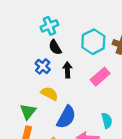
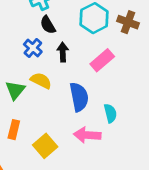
green triangle: (28, 112) -> (15, 90), moved
blue semicircle: (66, 117) -> (79, 97), moved, turned -40

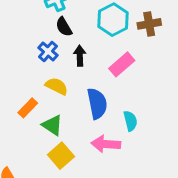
brown cross: (128, 22) -> (149, 24), turned -30
green triangle: (15, 90) -> (52, 125), moved, turned -35
orange rectangle: (14, 130) -> (28, 108), moved, turned 30

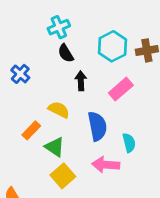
blue cross: (48, 51) -> (20, 74), moved

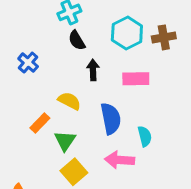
pink rectangle: (121, 89) -> (136, 79), turned 40
green triangle: (55, 147) -> (65, 141), turned 30

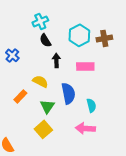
green triangle: (65, 141) -> (47, 106), moved
pink arrow: (120, 160) -> (85, 128), moved

